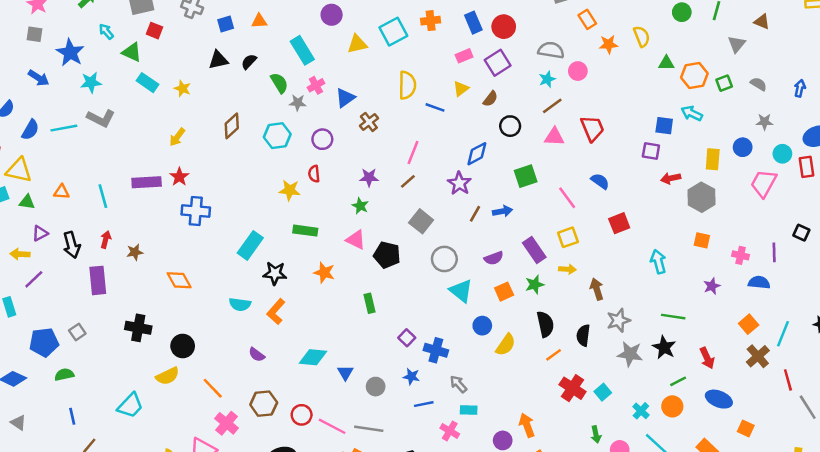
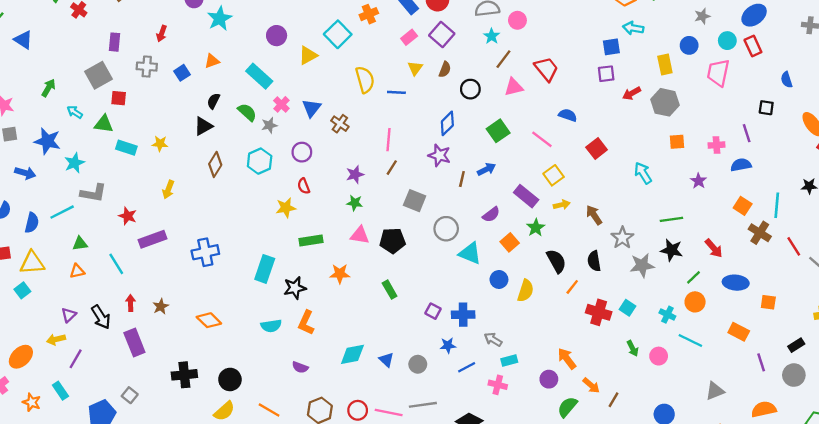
black triangle: (218, 60) -> (203, 126), moved
red star: (179, 177) -> (128, 216), moved
green triangle: (27, 202) -> (80, 244), moved

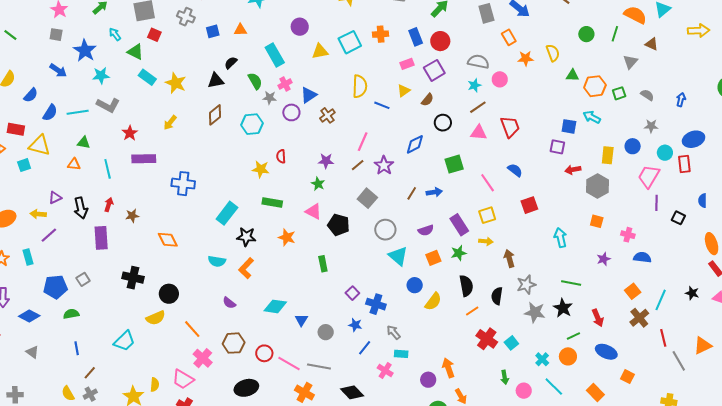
purple line: (747, 133) -> (657, 203), moved
yellow star: (160, 144) -> (176, 83), size x1.5
purple circle: (302, 152) -> (291, 112), moved
purple star: (439, 155) -> (384, 165), moved
blue line: (467, 367) -> (365, 348), turned -42

